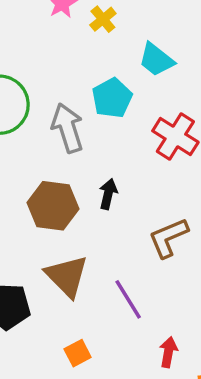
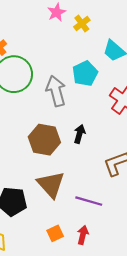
purple line: (128, 299) -> (89, 201), turned -45
red arrow: (168, 352) -> (83, 235), moved

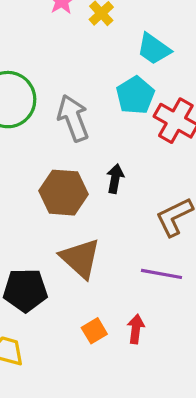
cyan pentagon: (85, 74) -> (135, 95), moved
purple line: (89, 201) -> (162, 274), moved

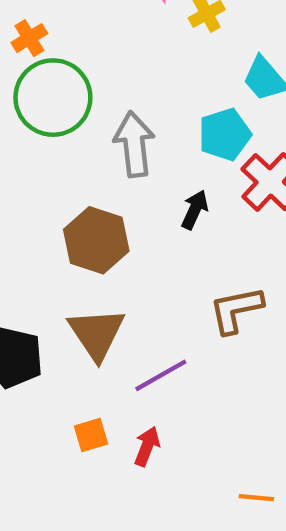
black arrow: (115, 179) -> (195, 210), moved
purple line: (162, 274) -> (161, 375), moved, turned -54

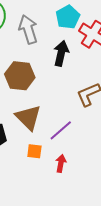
black arrow: (195, 210) -> (61, 53), size x1.4
orange square: (91, 435) -> (34, 151), moved, turned 35

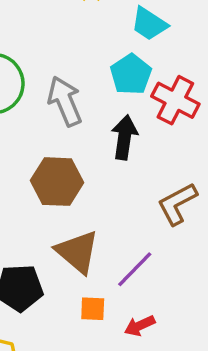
red arrow: (61, 163) -> (140, 326), turned -120

